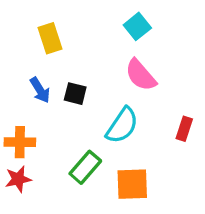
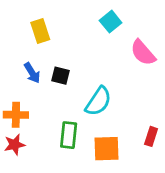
pink semicircle: (141, 75) -> (143, 53), moved
red rectangle: (184, 129) -> (151, 136), moved
green rectangle: (85, 167) -> (69, 135), turned -35

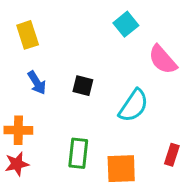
yellow rectangle: (40, 31) -> (28, 35), moved
black square: (61, 76) -> (83, 86), moved
cyan semicircle: (98, 101) -> (134, 106), moved

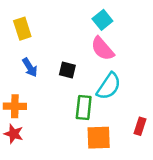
pink semicircle: (163, 60) -> (102, 49), moved
green rectangle: (78, 153) -> (84, 107), moved
red star: (17, 164) -> (14, 134), turned 30

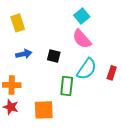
blue arrow: (30, 67) -> (24, 54), turned -70
red rectangle: (140, 126) -> (112, 73), moved
orange square: (99, 138) -> (44, 110), moved

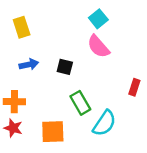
cyan semicircle: (87, 69) -> (104, 123), moved
green rectangle: (67, 86) -> (80, 103), turned -36

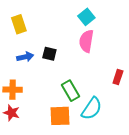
pink semicircle: (98, 46) -> (86, 41), turned 50
black square: (65, 67) -> (49, 54), moved
orange square: (53, 132) -> (60, 116), moved

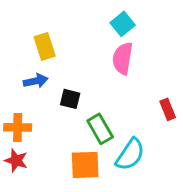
yellow rectangle: (19, 24) -> (45, 46), moved
black square: (49, 54) -> (70, 99), moved
red rectangle: (118, 77) -> (168, 109), turned -40

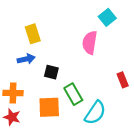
cyan square: (123, 24) -> (107, 17), moved
orange square: (85, 165) -> (49, 107), moved

